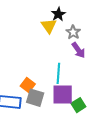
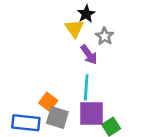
purple arrow: (78, 50) -> (89, 55), moved

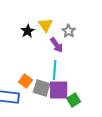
black star: (86, 14) -> (28, 31), moved
gray square: (57, 117) -> (42, 88), moved

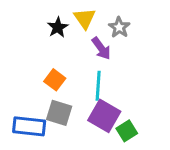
orange square: (26, 81) -> (55, 80), moved
gray square: (42, 88) -> (59, 113), moved
purple square: (59, 90) -> (104, 116), turned 30

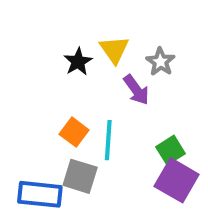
cyan line: (98, 86) -> (108, 140), moved
purple square: (104, 116) -> (177, 180), moved
green square: (127, 131) -> (171, 150), moved

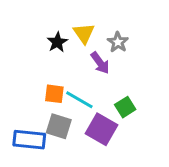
orange square: (74, 132) -> (54, 94), turned -30
cyan line: (108, 140) -> (79, 100), turned -64
purple square: (177, 180) -> (102, 129), moved

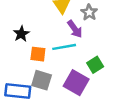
black star: (57, 42) -> (21, 34), moved
cyan line: (79, 100) -> (64, 47), moved, turned -40

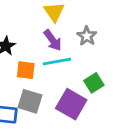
gray star: (89, 12) -> (87, 36), moved
purple arrow: (75, 29) -> (53, 40), moved

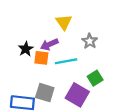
purple arrow: (53, 40) -> (49, 44), moved, turned 102
orange square: (26, 70) -> (41, 58), moved

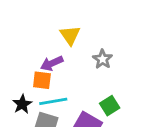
black star: (26, 49) -> (22, 104), moved
cyan line: (66, 61) -> (53, 101), moved

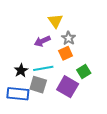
gray star: (103, 59) -> (69, 38), moved
orange square: (42, 80) -> (66, 53), moved, turned -32

